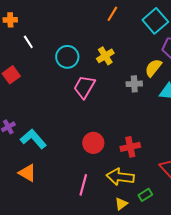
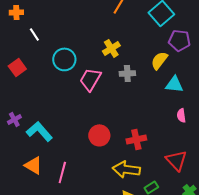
cyan circle: (67, 57) -> (64, 59), moved
gray cross: (134, 84) -> (127, 73), moved
pink line: (83, 185) -> (62, 172), moved

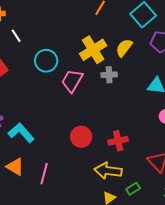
yellow cross: (111, 48) -> (93, 50), size x1.5
yellow semicircle: (159, 60) -> (124, 48), moved

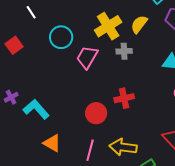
red cross: (118, 141) -> (124, 98), moved
orange triangle: (15, 167) -> (52, 143), moved
pink line: (44, 174) -> (90, 150), moved

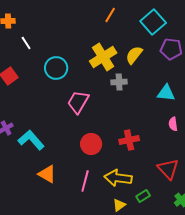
pink trapezoid: (87, 57) -> (78, 102), moved
red cross: (124, 98) -> (129, 140), moved

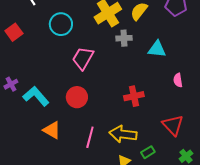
cyan triangle: (166, 93) -> (157, 49), moved
red circle: (91, 144) -> (77, 97), moved

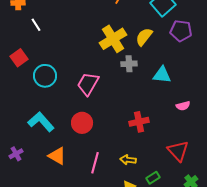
cyan circle: (61, 24) -> (45, 76), moved
pink semicircle: (178, 80) -> (183, 106), turned -96
purple cross: (11, 84) -> (16, 154), moved
yellow arrow: (123, 134) -> (128, 160), size x0.6

